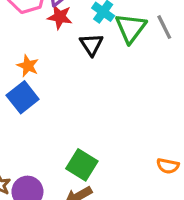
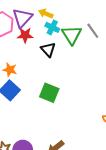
green square: (82, 165) -> (49, 93), moved

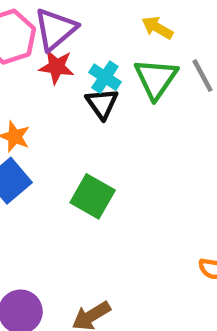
yellow arrow: (46, 14) -> (157, 28), moved
cyan cross: (52, 27) -> (105, 77), moved

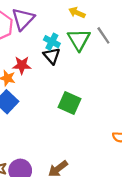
red star: (57, 67) -> (22, 65), moved
green square: (93, 196) -> (69, 103), moved

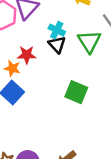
green triangle: (79, 40) -> (89, 41), moved

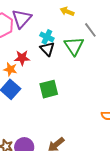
green square: (76, 92) -> (49, 89), moved, turned -36

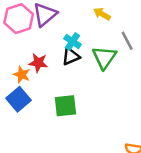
black triangle: (47, 49) -> (71, 56), turned 42

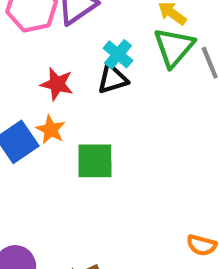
green triangle: (104, 57) -> (174, 47), moved
orange star: (22, 75) -> (51, 130), moved

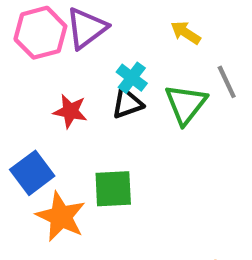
green triangle: (174, 47) -> (186, 104), moved
orange star: (51, 130) -> (61, 217), moved, size x1.6

